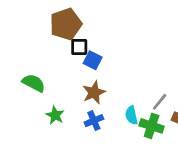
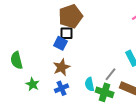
brown pentagon: (66, 24) -> (71, 16), moved
black square: (79, 47) -> (67, 33), moved
green semicircle: (34, 83) -> (17, 60), turned -132

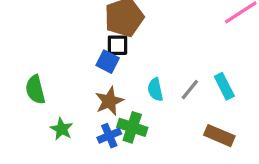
gray line: (111, 74) -> (190, 90), moved
cyan semicircle: (90, 84) -> (155, 90), moved
green cross: (105, 92) -> (132, 127), moved

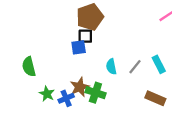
blue square: (108, 62) -> (79, 47), turned -35
brown star: (109, 101) -> (80, 87), moved
blue cross: (109, 136) -> (66, 98), moved

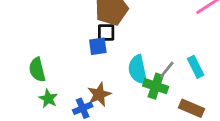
cyan semicircle: (111, 67) -> (138, 70), size x1.5
green cross: (95, 93) -> (156, 86), moved
green star: (47, 94) -> (48, 99), moved

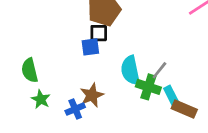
cyan rectangle: (196, 67) -> (172, 97), moved

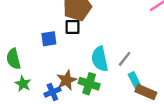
blue square: (90, 47) -> (49, 39), moved
green cross: (148, 87) -> (89, 84), moved

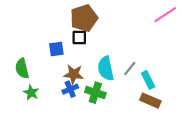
brown star: (67, 80) -> (74, 74), moved, turned 30
cyan rectangle: (135, 81) -> (148, 80), moved
blue cross: (52, 92) -> (70, 89), moved

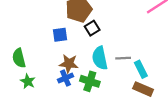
black square: (79, 38) -> (92, 28), moved, turned -32
blue square: (56, 49) -> (60, 35), moved
gray line: (130, 68) -> (123, 58), turned 48

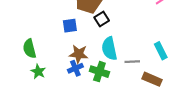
gray line: (123, 58) -> (132, 62), moved
cyan rectangle: (141, 69) -> (161, 51), moved

